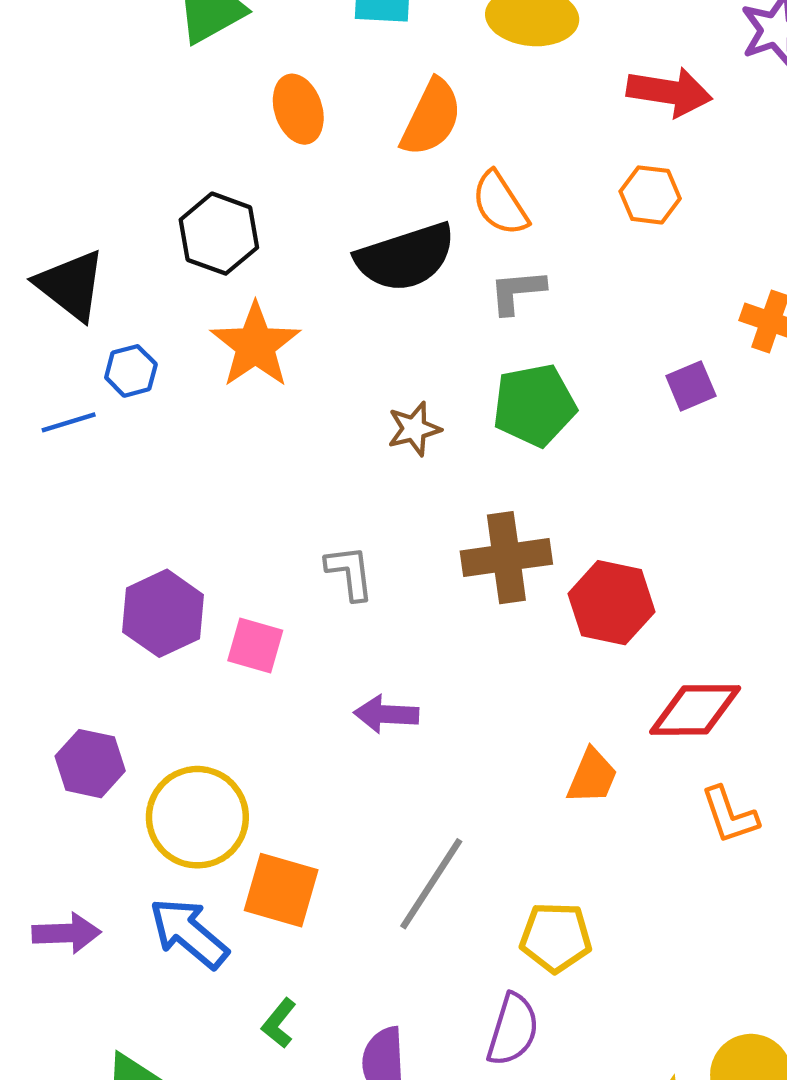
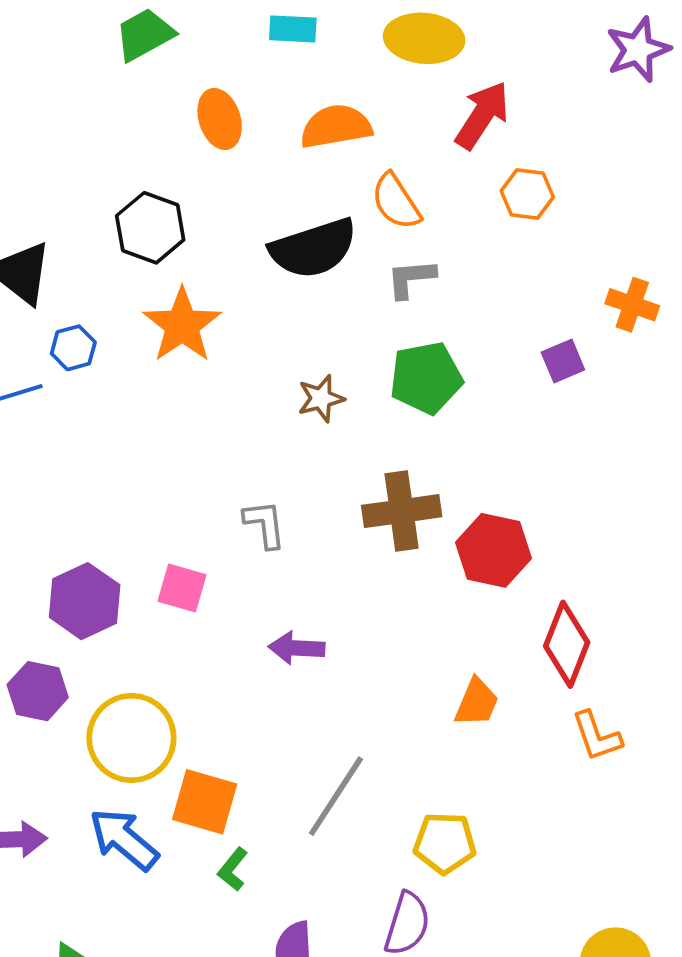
red arrow: (669, 92) -> (482, 115), moved, turned -66
orange semicircle: (431, 118) -> (336, 126), turned -126
purple hexagon: (163, 613) -> (85, 601), moved
red diamond: (695, 710) -> (567, 644), turned -68
green L-shape: (279, 1023) -> (233, 869), moved

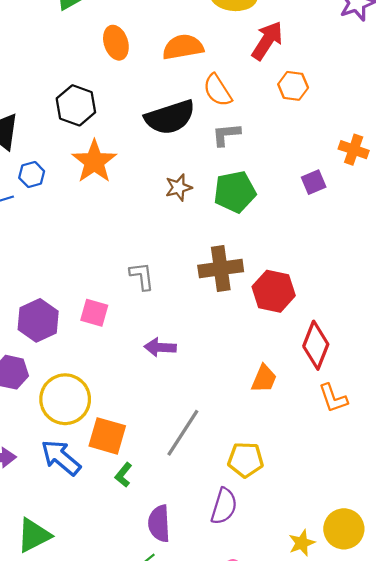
brown star: (321, 398) -> (179, 187), moved

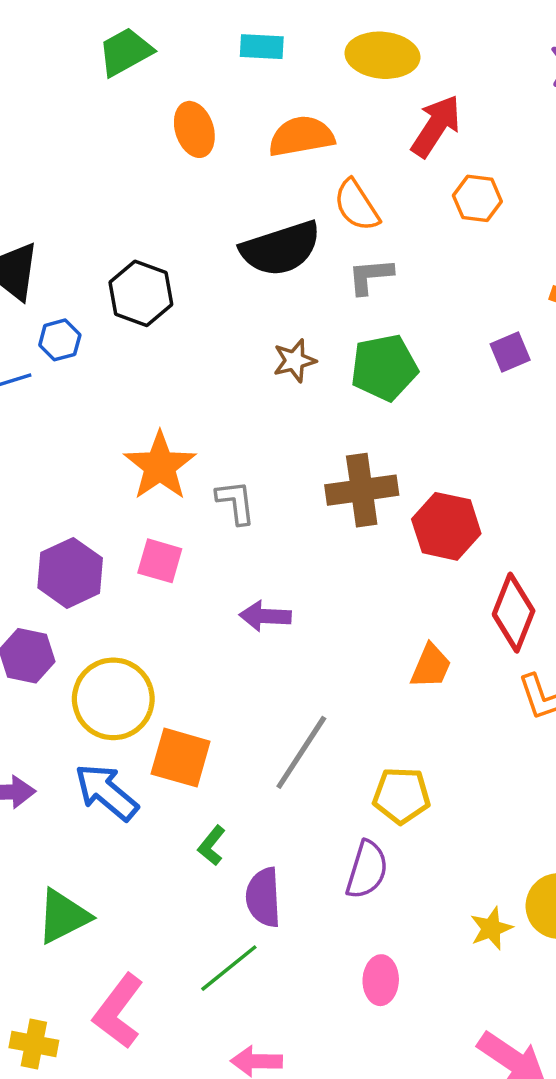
black hexagon: (76, 105) -> (141, 293), moved
orange star: (94, 162) -> (160, 466), moved
green L-shape: (123, 475) -> (212, 846), moved

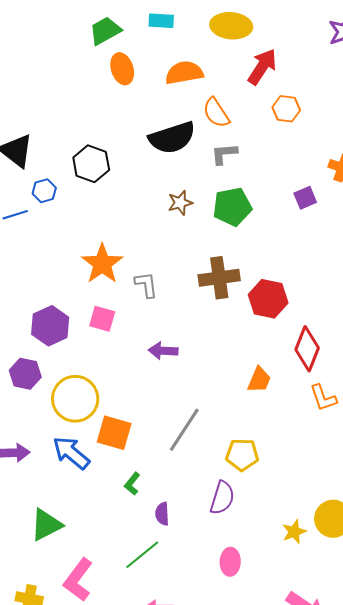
green trapezoid: (125, 52) -> (105, 31), moved
purple semicircle: (263, 897) -> (162, 514), size x0.7

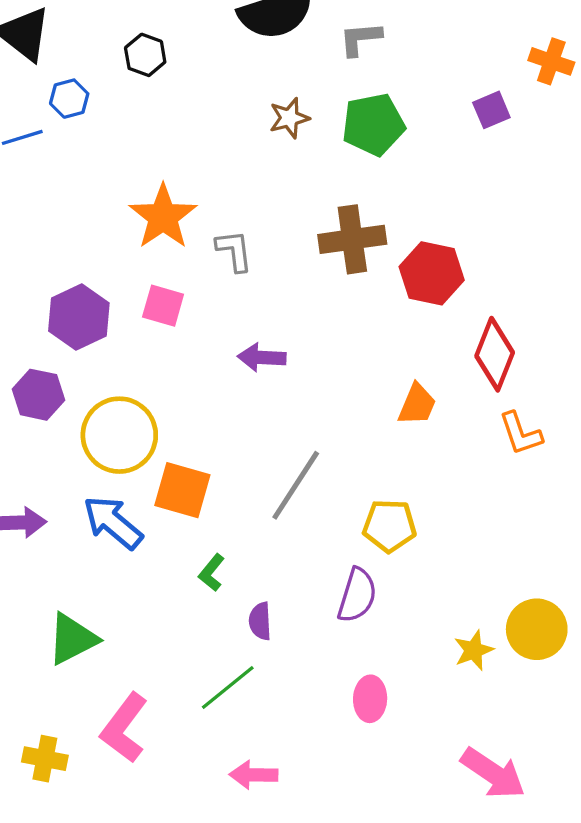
black hexagon: (91, 164) -> (145, 55), size x0.7

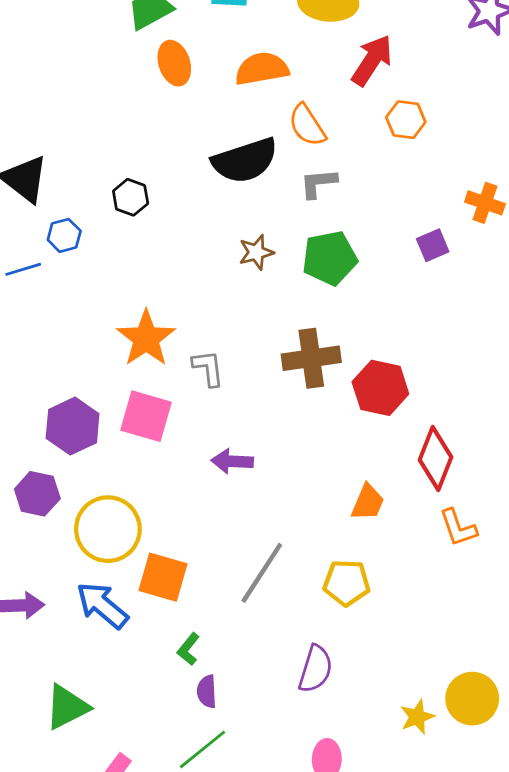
pink square: (163, 306) -> (146, 416), size x1.4
yellow pentagon: (390, 526) -> (347, 583), moved
purple semicircle: (260, 621) -> (207, 691), moved

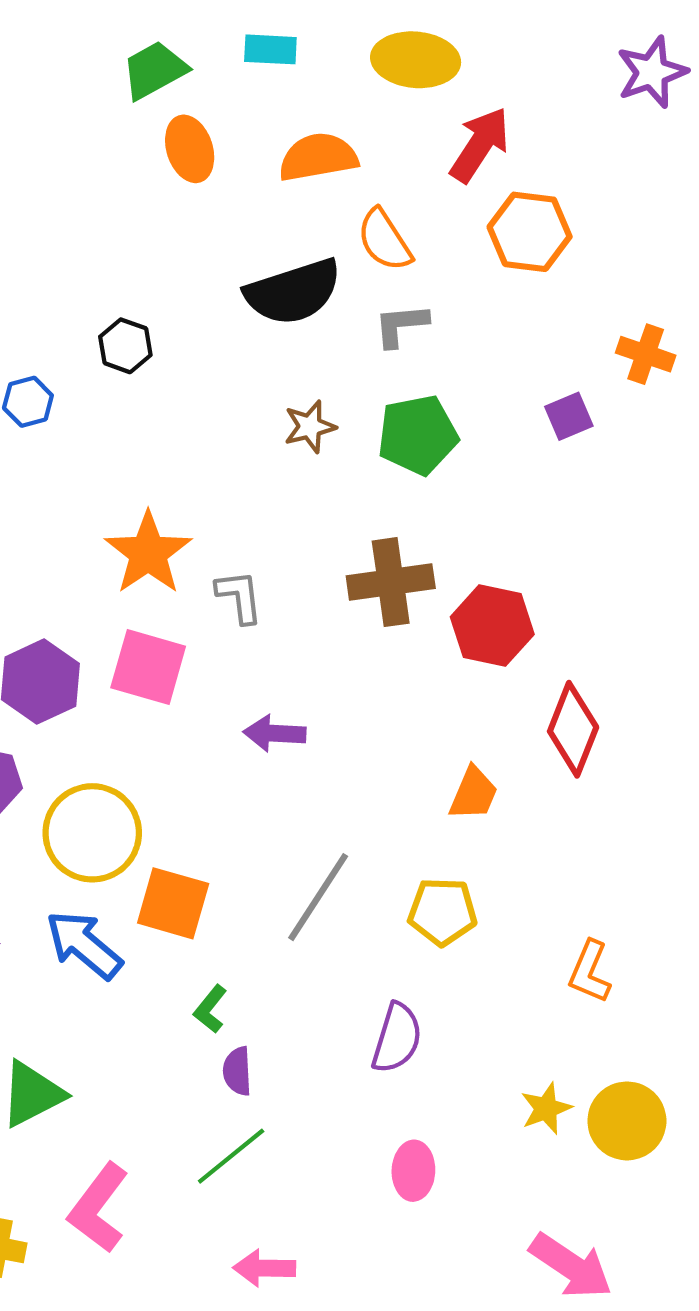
orange hexagon: (406, 120) -> (530, 232), size x1.4
orange L-shape: (458, 528) -> (590, 972), moved, turned 42
yellow circle: (472, 699) -> (627, 1121), moved

